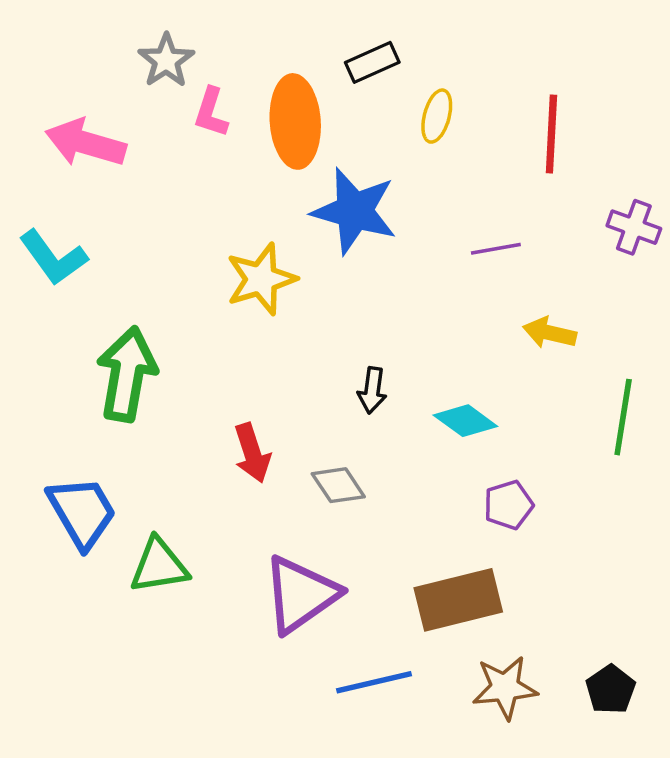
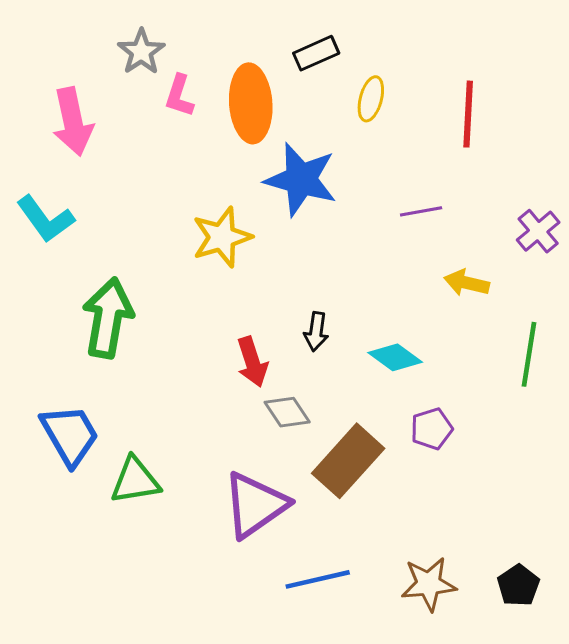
pink arrow: (86, 143) -> (73, 122), turned -118
purple cross: (634, 227) -> (538, 231), moved, turned 30
red arrow: (252, 453) -> (252, 362), moved
brown rectangle: (458, 600) -> (348, 461), moved, turned -34

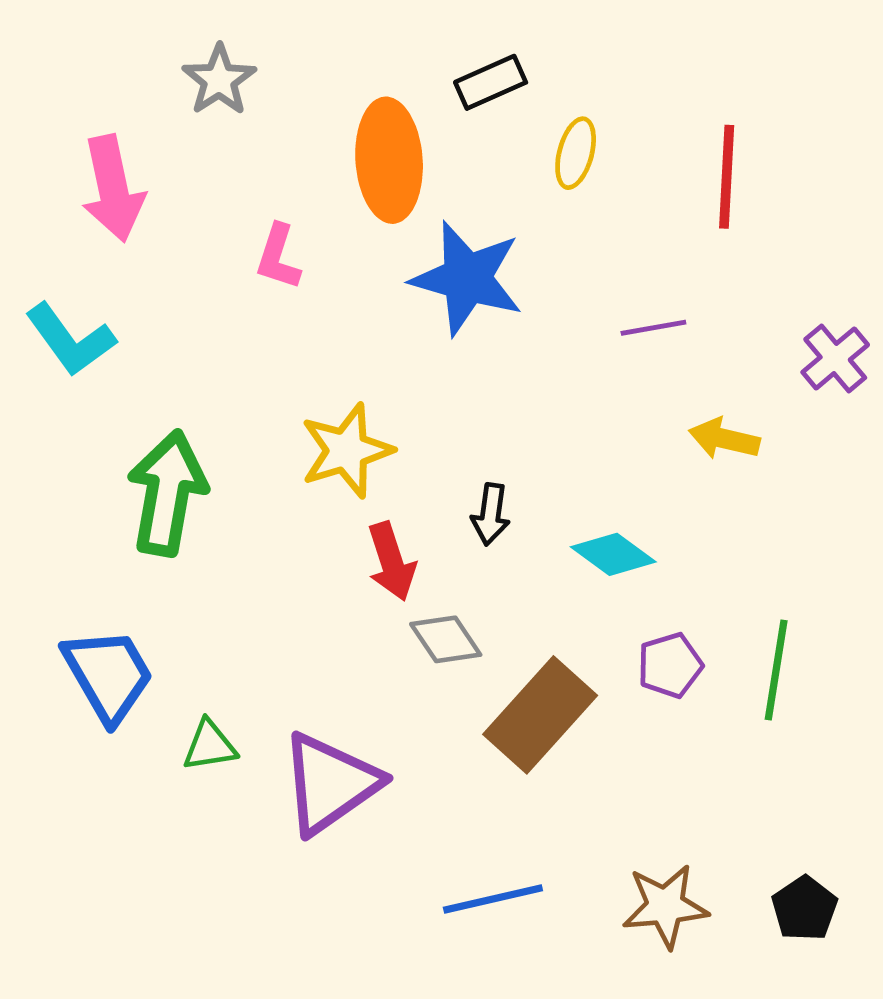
pink L-shape: (179, 96) -> (278, 257), moved
yellow star: (222, 237) -> (347, 451), moved
green line: (529, 354) -> (776, 670), moved
green triangle: (135, 481) -> (210, 746), size x0.7
purple triangle: (255, 505) -> (330, 783), moved

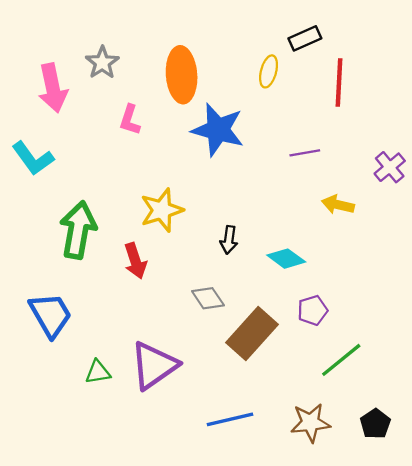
gray star: (219, 80) -> (102, 63), moved
black rectangle: (491, 82) -> (305, 38), moved
red arrow: (391, 561) -> (135, 261), moved
green line: (776, 670) -> (341, 360), moved, turned 42
green triangle: (210, 746) -> (98, 372), moved

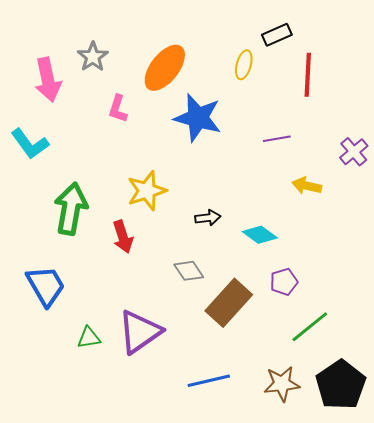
orange ellipse: (182, 75) -> (165, 68), turned 42
black arrow: (229, 240) -> (208, 218), turned -105
black pentagon: (375, 424) -> (341, 385), size x1.8

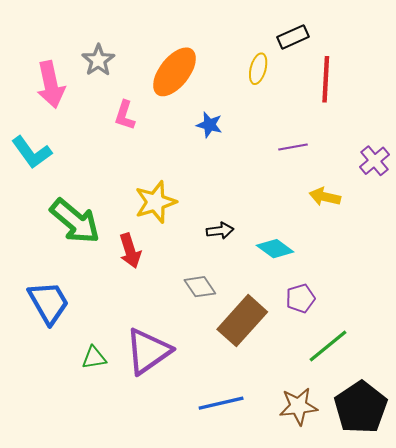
blue star: (198, 118) -> (209, 125), size x0.5
green arrow: (71, 209) -> (75, 221), turned 120

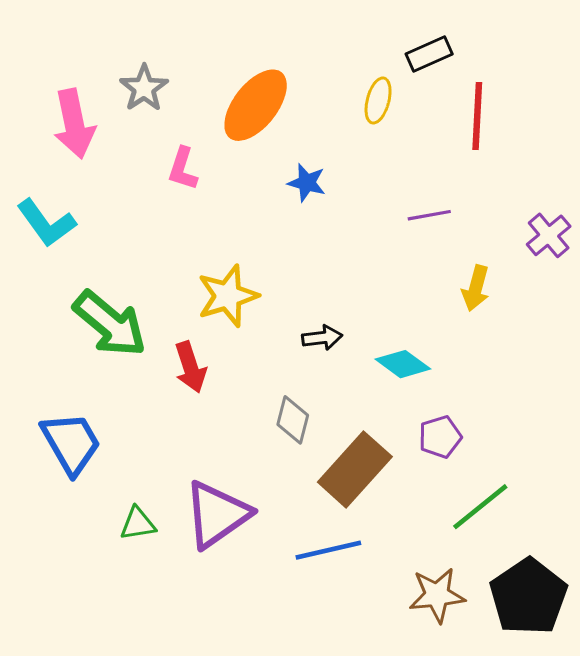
yellow arrow: (325, 197) -> (476, 288), turned -88
gray diamond: (200, 287) -> (293, 420), turned 48
blue line: (221, 403) -> (328, 550), moved

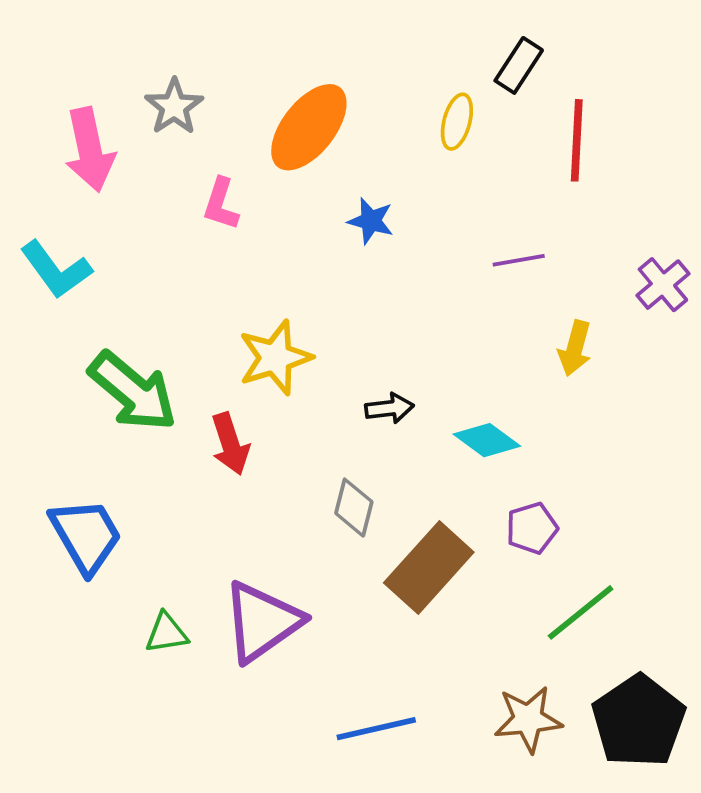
black rectangle: (429, 54) -> (519, 65), turned -33
blue line: (328, 550) -> (376, 729), moved

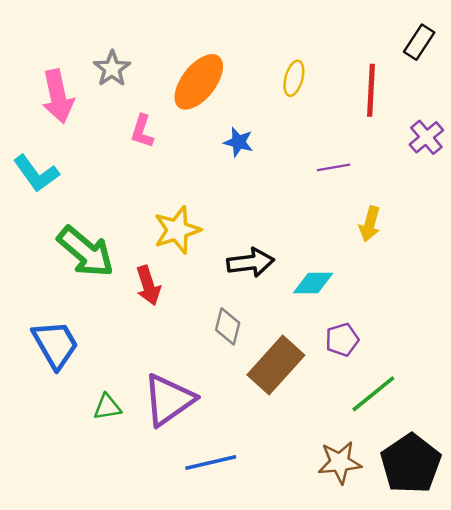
black rectangle: (519, 65) -> (419, 42), moved
purple cross: (663, 285) -> (426, 137), moved
black arrow: (389, 408) -> (251, 263), size x1.5
cyan diamond: (487, 440) -> (313, 283), turned -36
blue line: (376, 729) -> (211, 462), moved

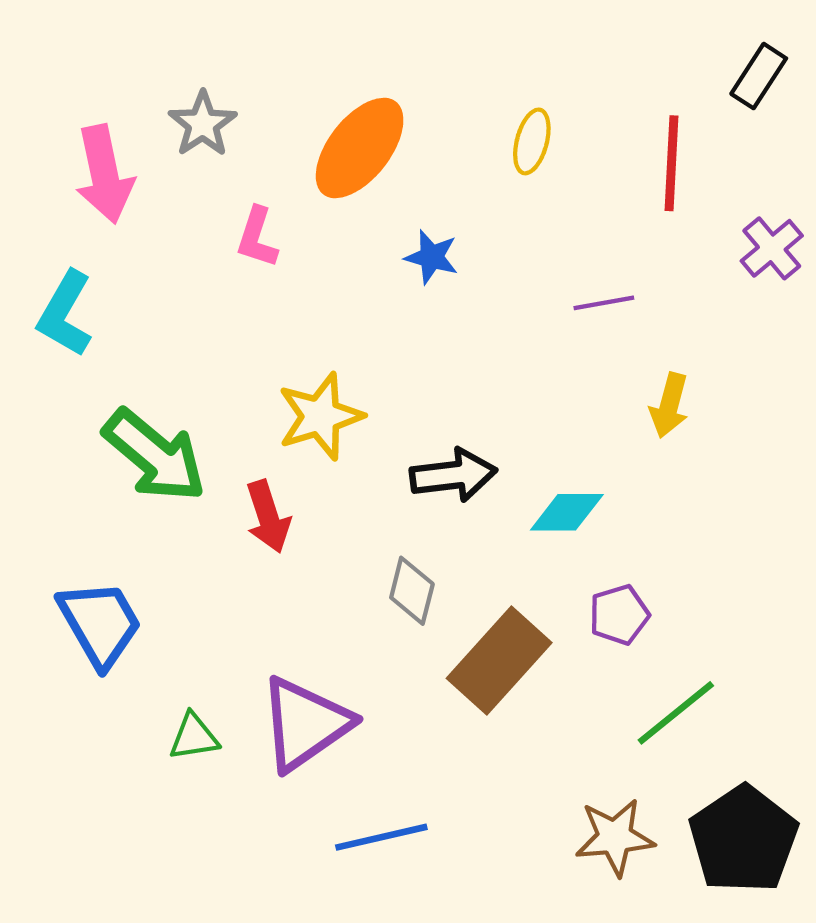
cyan L-shape: (36, 173) -> (65, 314), turned 66

